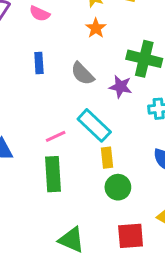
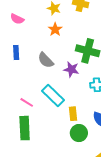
pink line: (56, 136) -> (27, 102), turned 56
yellow rectangle: (107, 158) -> (73, 114), moved
green circle: (118, 187) -> (79, 133), moved

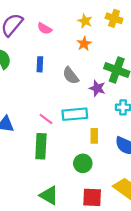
cyan rectangle: (53, 95) -> (75, 114), turned -55
green circle: (79, 133) -> (83, 163), moved

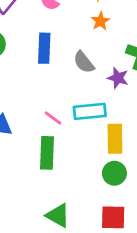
blue rectangle: (40, 64) -> (44, 48), size x1.5
yellow rectangle: (94, 136) -> (115, 139), size x1.5
green circle: (83, 163) -> (114, 173), moved

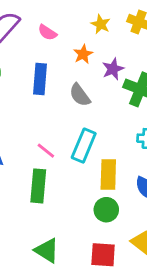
orange star: (100, 21) -> (83, 54), moved
purple star: (118, 78) -> (113, 69), moved, turned 30
cyan rectangle: (90, 111) -> (84, 146), turned -64

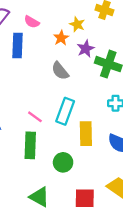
yellow star: (101, 24) -> (77, 24), moved
blue rectangle: (40, 79) -> (18, 46), moved
green circle: (106, 210) -> (63, 162), moved

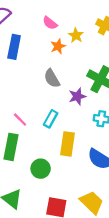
pink semicircle: (32, 22) -> (50, 23), moved
purple star: (86, 49) -> (77, 96), moved
cyan rectangle: (65, 111) -> (51, 119), size x0.7

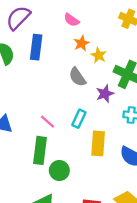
yellow star: (76, 35) -> (99, 55), moved
green circle: (41, 169) -> (59, 170), moved

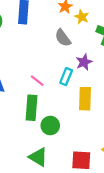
purple star: (105, 94) -> (84, 62), moved

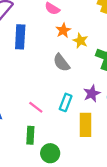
purple star: (84, 62) -> (92, 93), moved
green rectangle: (31, 108) -> (30, 135), size x0.7

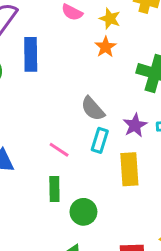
orange star: (63, 30) -> (106, 47), moved
yellow star: (80, 41) -> (110, 19), moved
gray semicircle: (61, 63) -> (93, 109), moved

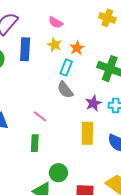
yellow star: (110, 19) -> (55, 45), moved
cyan rectangle: (100, 140) -> (66, 67), moved
green circle: (83, 212) -> (58, 173), moved

